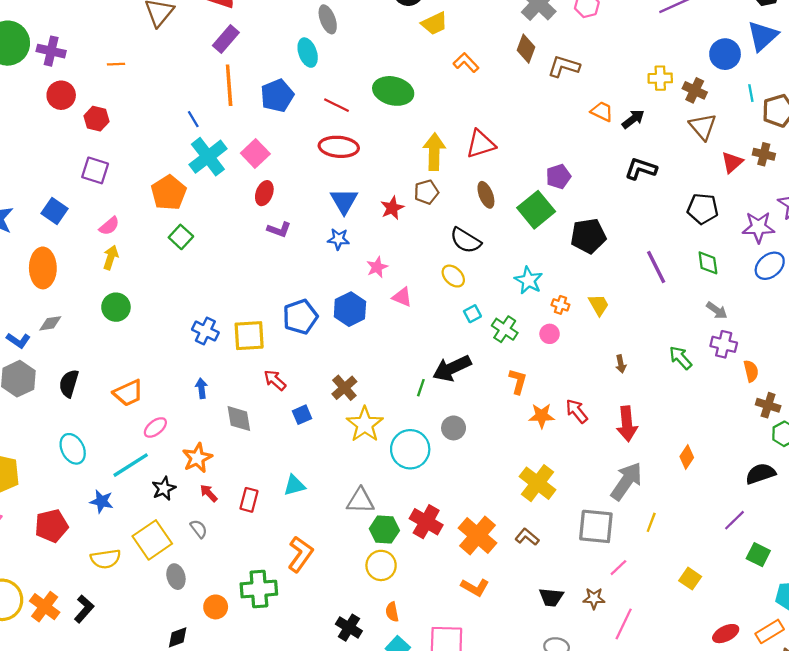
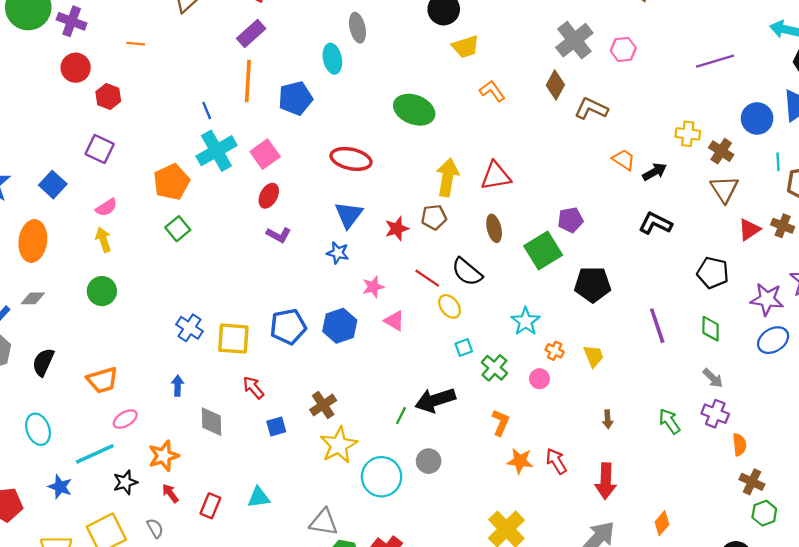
red line: (337, 105) -> (427, 278), moved
yellow arrow: (111, 257) -> (103, 240), turned -45

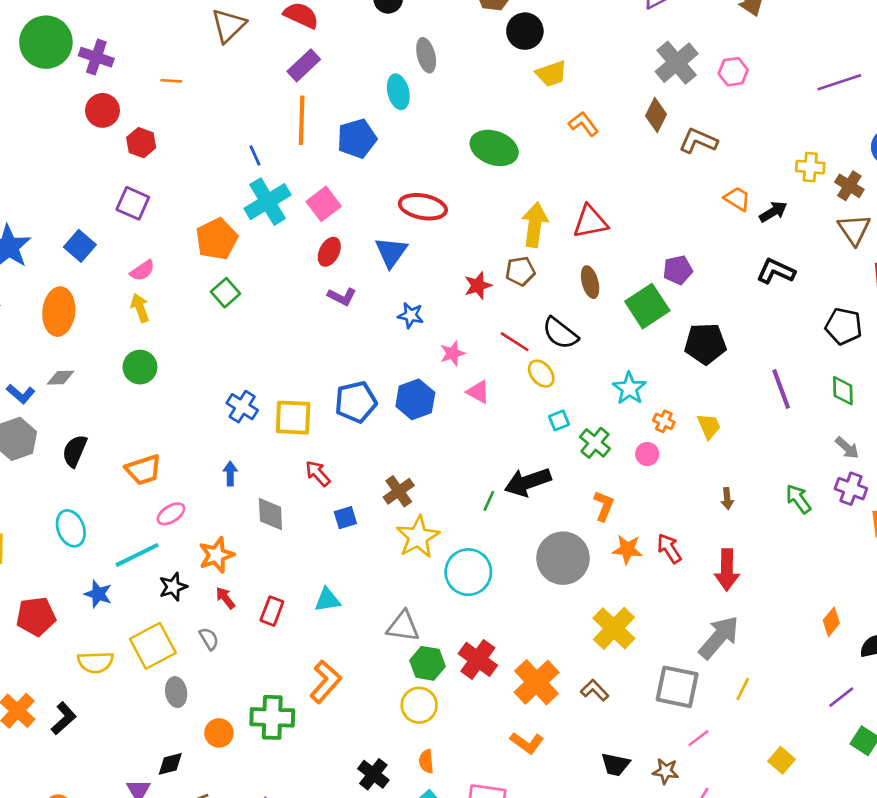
blue triangle: (349, 215) -> (391, 252), moved
gray circle: (429, 461) -> (563, 558), moved, size x1.8
orange diamond: (662, 523) -> (831, 622), moved

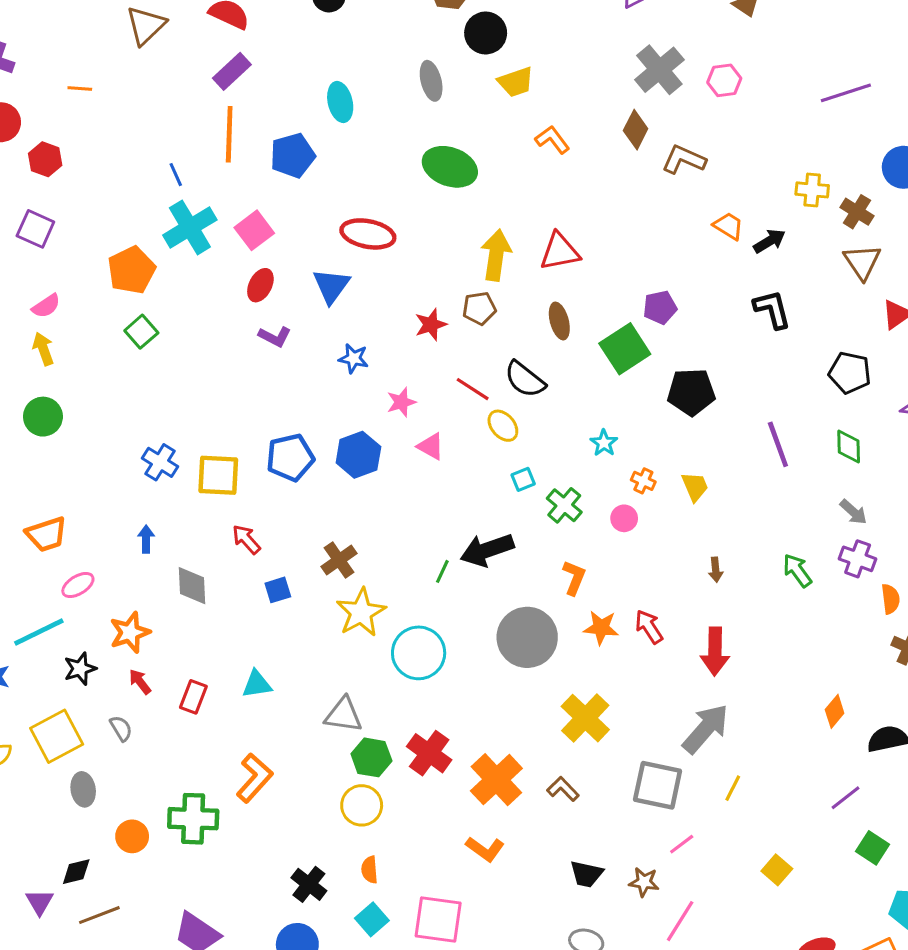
gray ellipse: (426, 55) -> (431, 81), moved
black L-shape: (776, 271) -> (772, 309), turned 51
cyan star: (629, 388) -> (604, 443), size x0.7

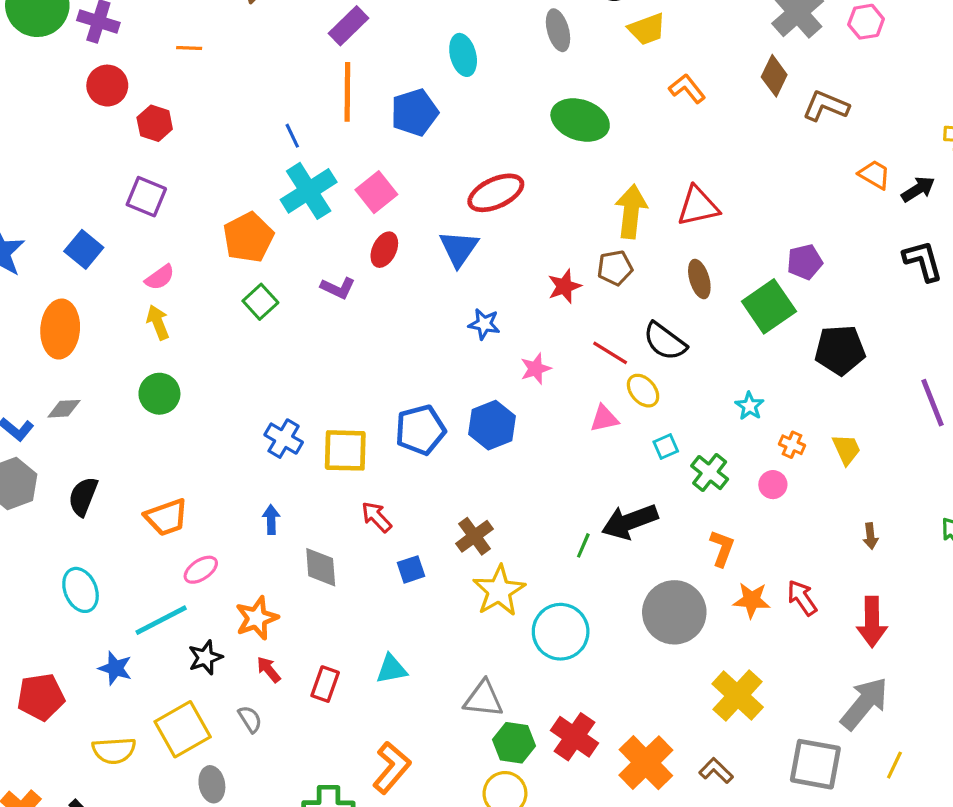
red ellipse: (368, 234) -> (496, 193), turned -34
purple L-shape: (275, 337) -> (338, 288), moved
pink triangle: (431, 446) -> (604, 419), moved, turned -40

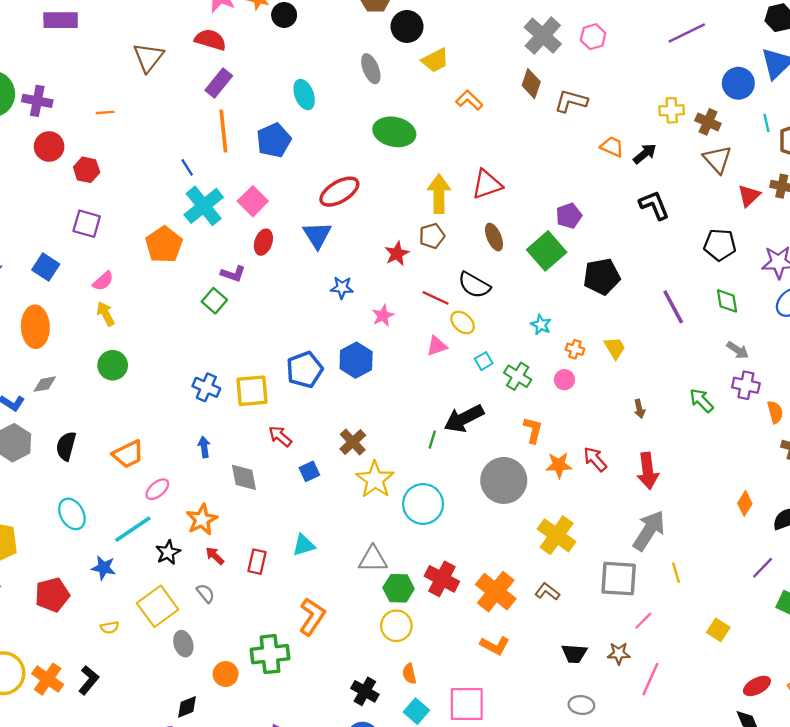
green square: (260, 302) -> (214, 301), moved
yellow semicircle: (114, 751) -> (110, 627), size x0.6
yellow line: (894, 765) -> (676, 573), turned -36

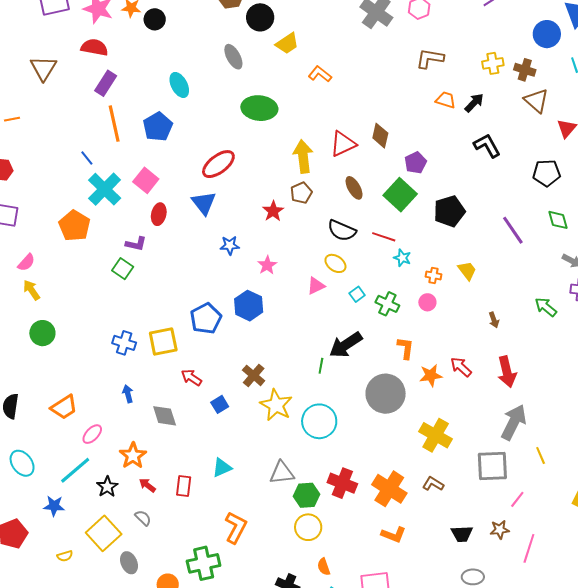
brown diamond: (531, 84) -> (380, 136), moved
brown L-shape: (571, 101) -> (430, 58), moved
red line: (436, 298) -> (384, 237), moved

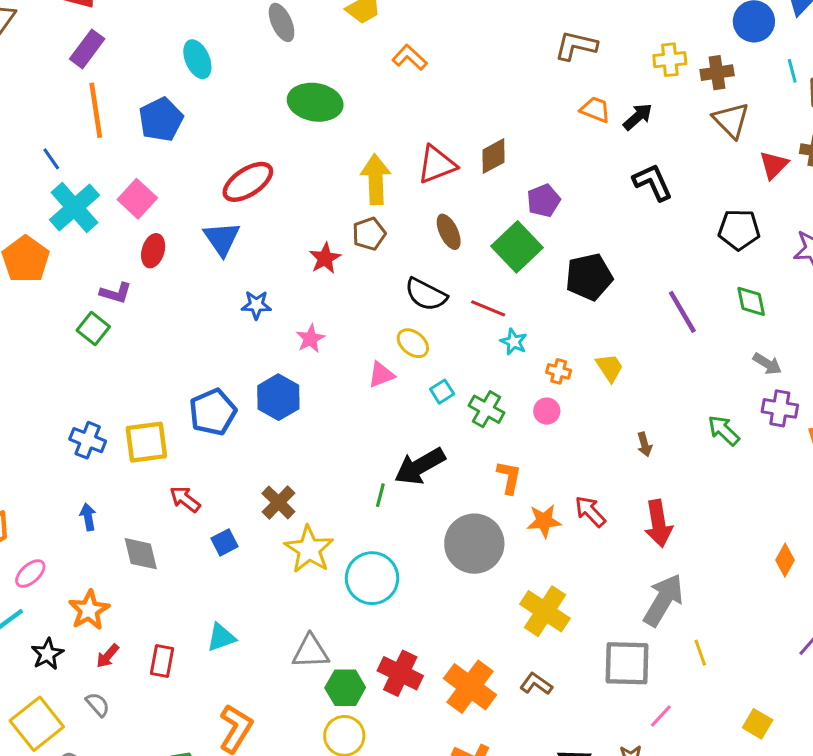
brown cross: (525, 70) -> (717, 73), turned -30
brown diamond: (380, 136) -> (494, 156), turned 45
red arrow: (147, 485) -> (108, 656), turned -90

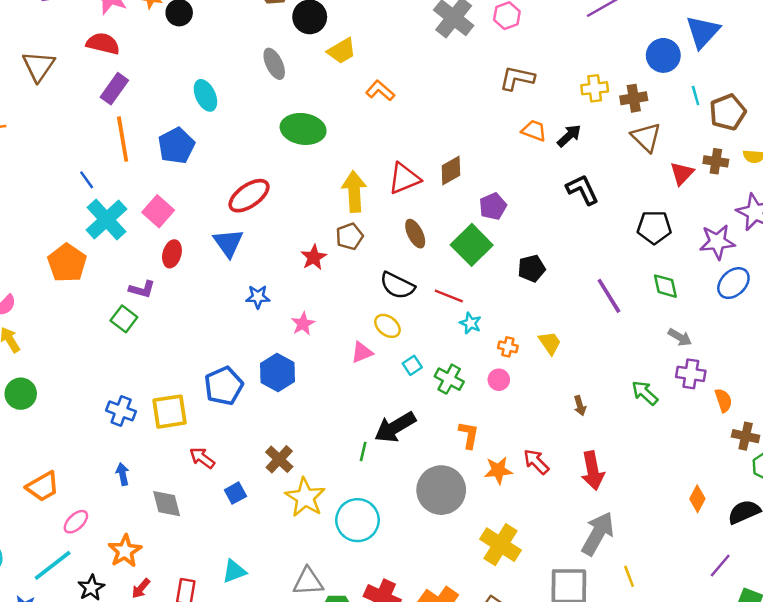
black pentagon: (589, 277) -> (532, 268), size x0.7

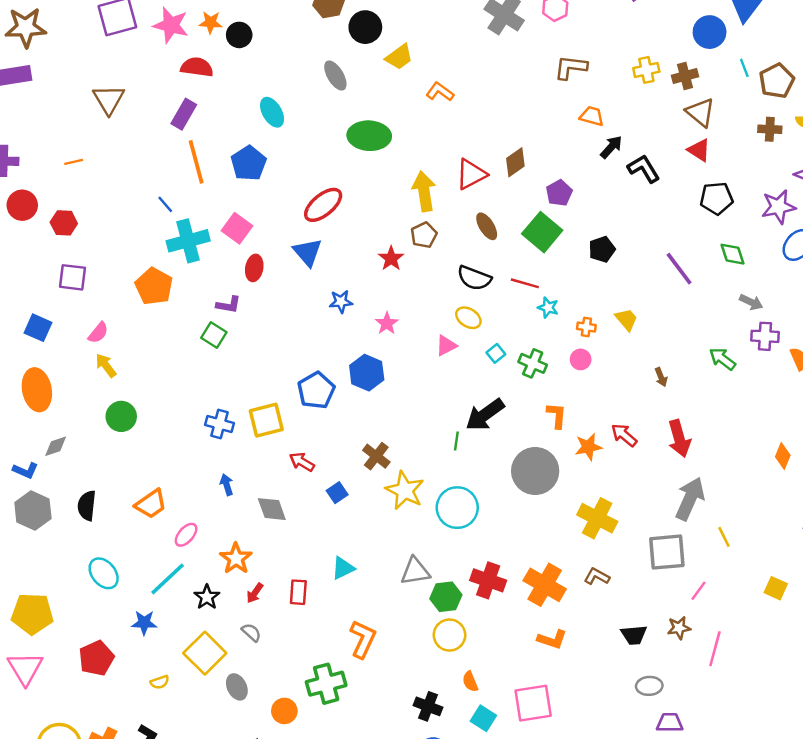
red semicircle: (103, 44) -> (197, 67), moved
black arrow: (569, 136) -> (611, 147), moved
red triangle: (682, 173) -> (699, 150), moved, turned -35
cyan cross: (107, 220) -> (188, 241), turned 33

